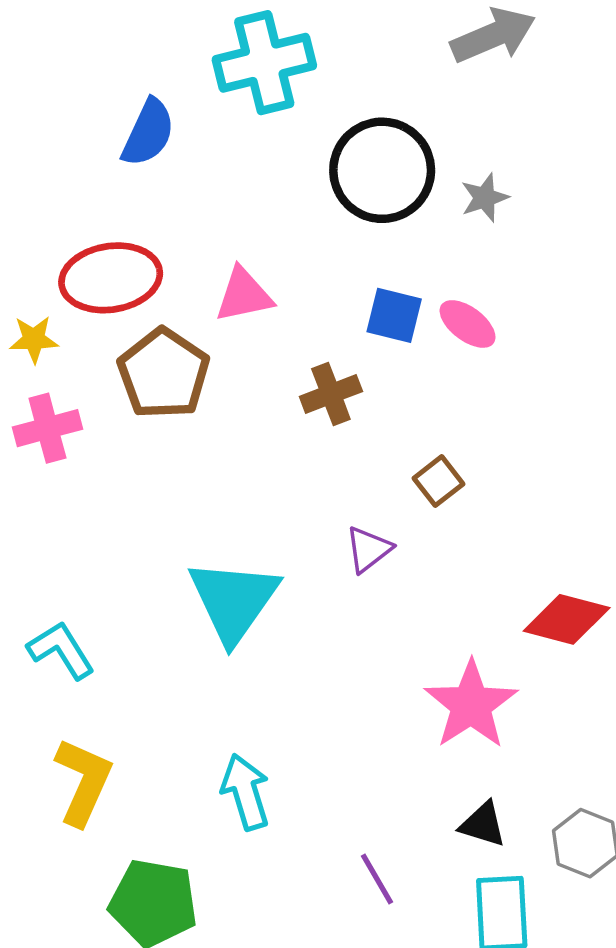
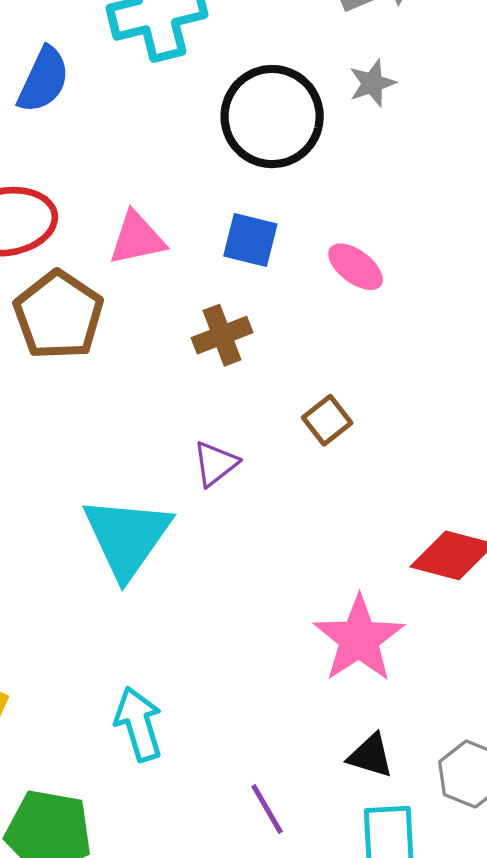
gray star: (485, 198) -> (372, 83), moved
blue square: (394, 315) -> (250, 240), moved
purple triangle: (368, 549) -> (215, 464), moved

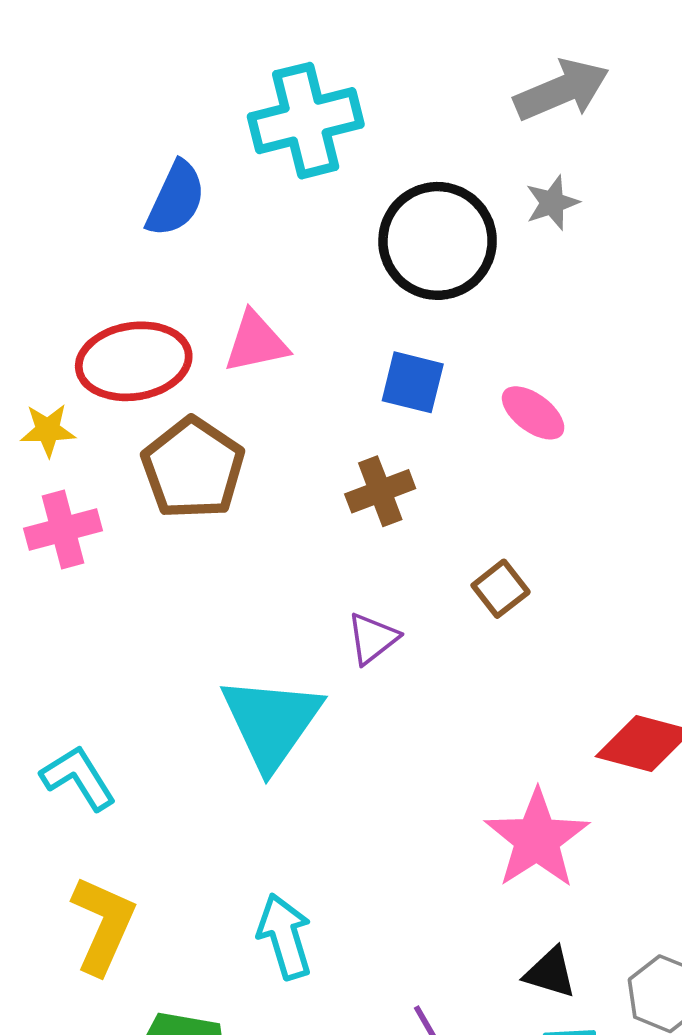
pink triangle: (137, 238) -> (256, 342), moved

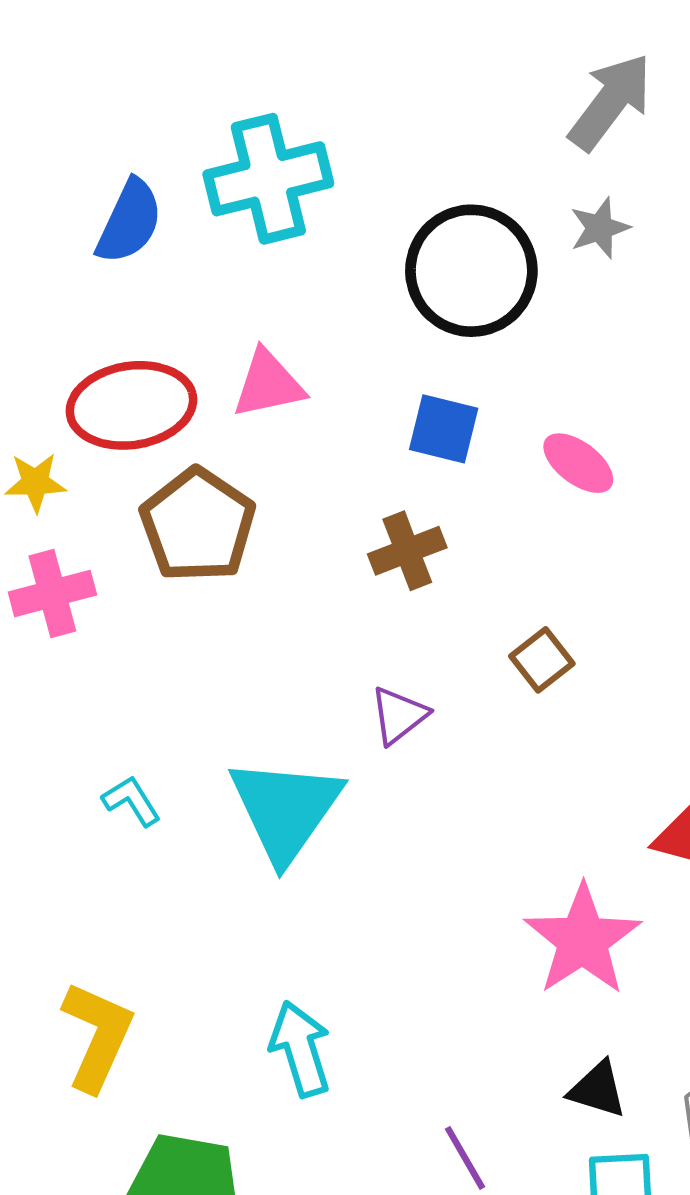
gray arrow: (562, 90) -> (610, 102), turned -30
cyan cross: (306, 121) -> (268, 179), moved
blue semicircle: (176, 199) -> (129, 222), moved
cyan L-shape: (78, 778) -> (131, 801), moved, size x0.7

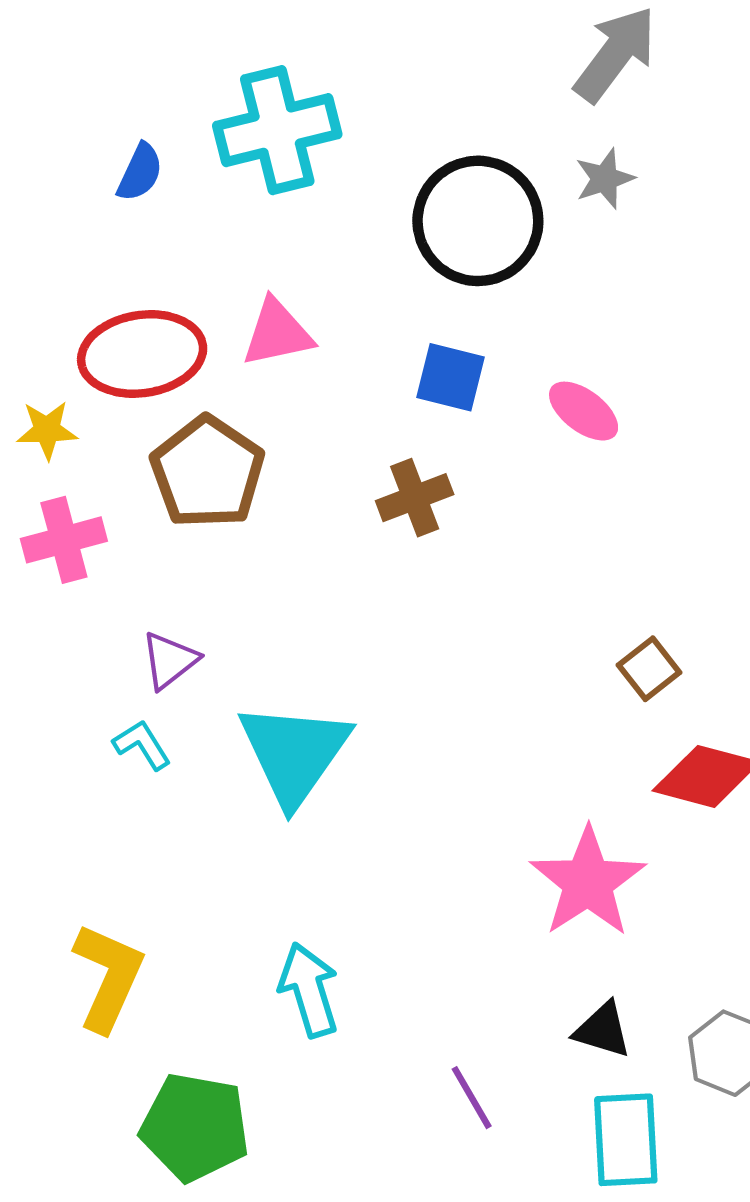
blue semicircle: (129, 222) -> (140, 172), size x0.7
brown square: (542, 660) -> (649, 669), moved
purple triangle: (399, 715) -> (170, 660), moved

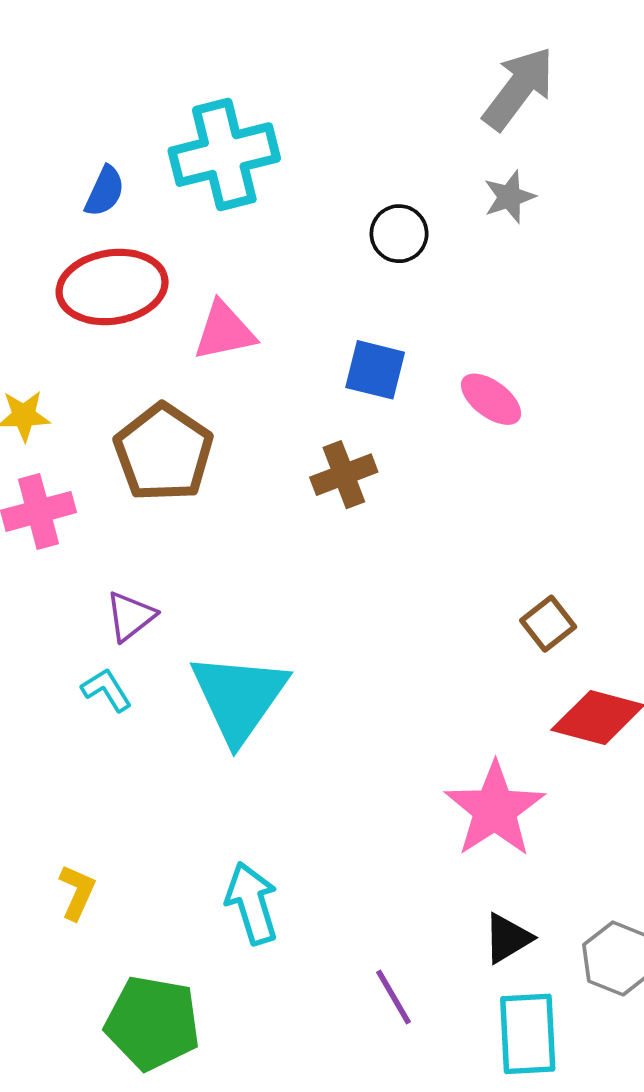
black circle: (478, 221) -> (399, 234), size x0.5
red ellipse: (142, 354) -> (112, 287), moved
yellow L-shape: (108, 977) -> (77, 892), size x0.6
black triangle: (603, 1030) -> (508, 938), turned -48

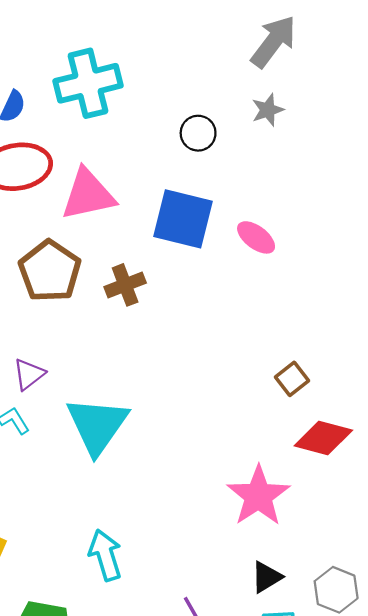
pink triangle: (224, 331) -> (88, 195), size x1.4
blue square: (375, 370) -> (183, 219), size x1.6
brown cross: (344, 475) -> (125, 285), moved

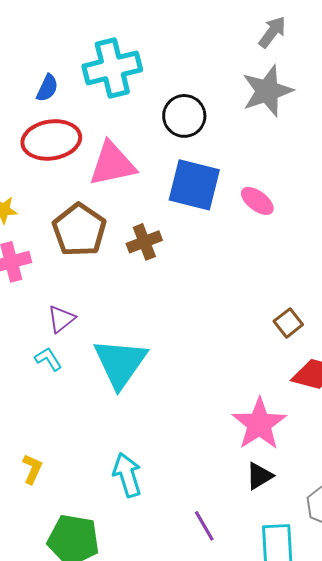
gray arrow: (273, 42) -> (272, 32), size x0.7
gray star: (268, 110) -> (267, 91), size x1.8
black circle: (198, 133) -> (184, 116), moved, size x1.4
black triangle: (266, 577) -> (259, 476), moved

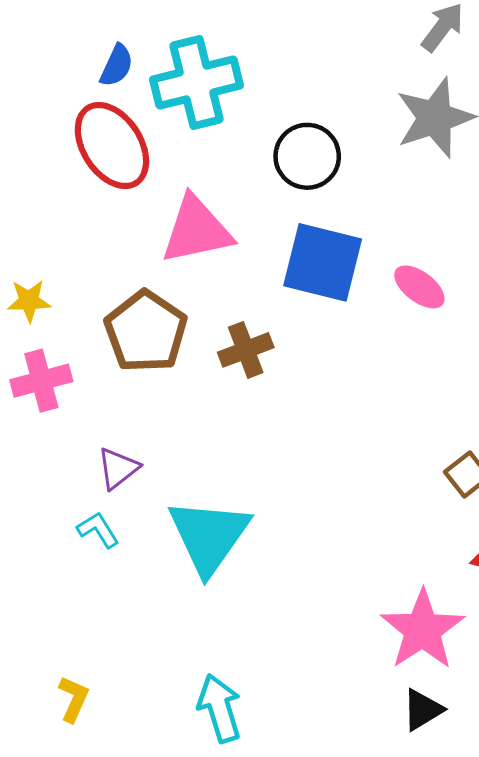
blue semicircle: (47, 88) -> (117, 66), moved
red ellipse: (51, 140) -> (112, 146), moved, turned 66

